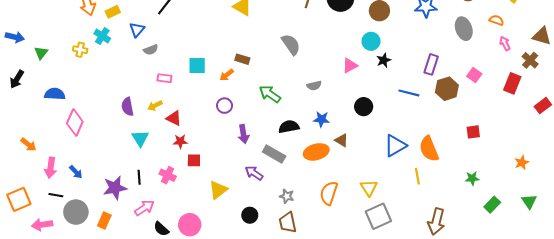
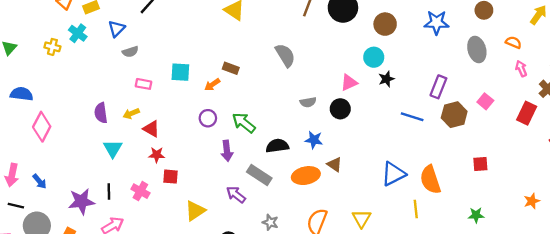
green arrow: (270, 94) -> (244, 123), moved
black circle: (364, 107) -> (340, 109), moved

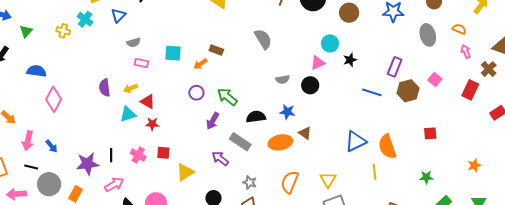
gray semicircle: (130, 52) -> (134, 42), moved
cyan circle: (374, 57) -> (330, 43), moved
cyan triangle: (113, 149) -> (128, 114), moved, turned 42
purple arrow: (227, 151) -> (213, 121), turned 36
red square: (170, 177) -> (163, 153), moved

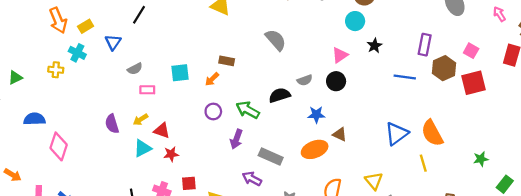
green triangle: (26, 31) -> (15, 78), turned 32
cyan circle: (330, 43) -> (355, 21), moved
black semicircle: (256, 117) -> (280, 95), moved
red square: (430, 133) -> (473, 83), moved, size x1.6

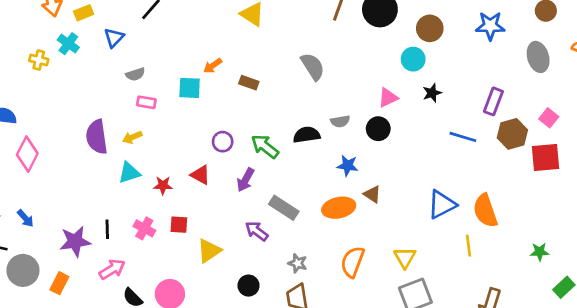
orange arrow: (212, 79) -> (213, 66), moved
purple semicircle: (112, 124) -> (97, 137), size x1.4
red triangle: (162, 131) -> (200, 175), moved

